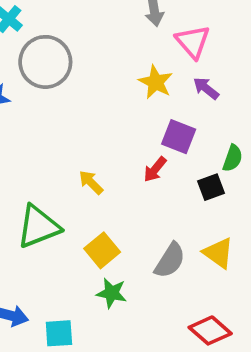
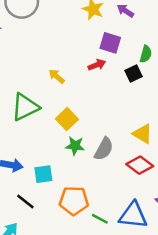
red arrow: (155, 169) -> (97, 65), turned -147
yellow triangle: (218, 253) -> (143, 134), moved
gray semicircle: (170, 260) -> (104, 149), moved

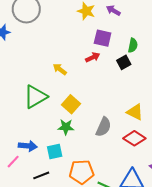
green star: (75, 146) -> (66, 127), moved
black line: (25, 201) -> (41, 175), turned -56

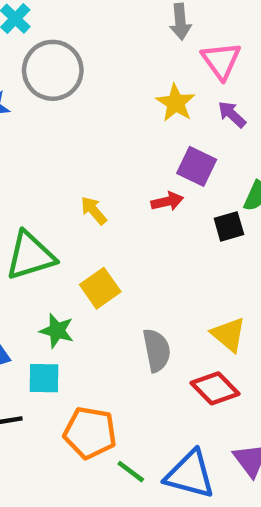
green star: (66, 127) -> (57, 331), moved
gray semicircle: (104, 127) -> (157, 350), turned -48

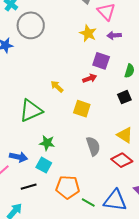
purple arrow: (232, 114) -> (114, 35), turned -40
black square: (229, 226) -> (124, 97), moved
yellow square: (100, 288) -> (82, 109), moved, turned -30
cyan square: (44, 378) -> (44, 165), turned 35

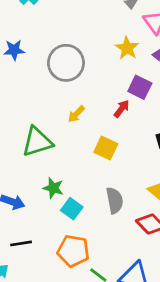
gray circle: (31, 25) -> (66, 63), moved
red arrow: (90, 78) -> (122, 109), turned -40
yellow arrow: (57, 87) -> (76, 114), turned -96
cyan square: (44, 165) -> (72, 209), moved

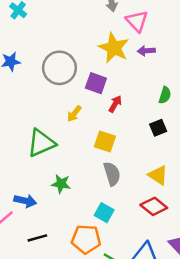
yellow star: (127, 48) -> (114, 48), size x1.4
purple square: (140, 87) -> (96, 83), moved
gray semicircle: (115, 200) -> (112, 174), moved
cyan square: (72, 209) -> (104, 213), moved

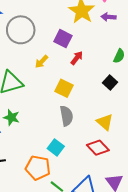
gray circle: (59, 68) -> (21, 30), moved
black square: (158, 128) -> (110, 82), turned -32
green star: (61, 184) -> (11, 117), moved

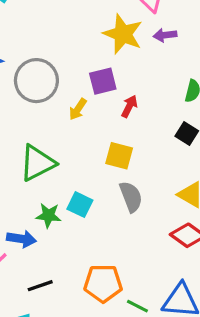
purple square: (63, 39) -> (103, 81), turned -30
yellow arrow: (42, 62) -> (78, 109), moved
cyan square: (56, 147) -> (80, 205), moved

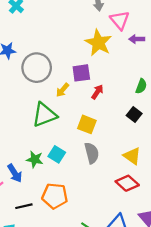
purple arrow: (165, 35) -> (137, 39), moved
green triangle: (37, 163) -> (44, 115), moved
blue arrow: (21, 239) -> (15, 173), turned 42
orange pentagon: (103, 283) -> (55, 196), moved

